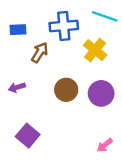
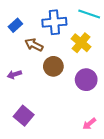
blue rectangle: (18, 30) -> (15, 25), turned -40
brown arrow: (40, 52) -> (34, 45), turned -96
brown circle: (66, 90) -> (53, 66), moved

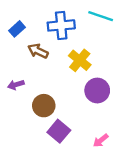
yellow cross: (81, 43) -> (80, 60), moved
brown circle: (53, 66) -> (44, 106), moved
purple square: (24, 116) -> (59, 131), moved

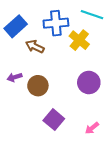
blue rectangle: (17, 29) -> (16, 26), size x1.5
yellow cross: (80, 60) -> (79, 40), moved
brown circle: (44, 106) -> (38, 86), moved

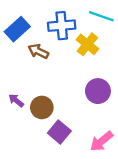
purple arrow: (15, 77) -> (16, 100), moved, turned 56
brown circle: (38, 86) -> (42, 107), moved
pink arrow: (92, 128) -> (101, 141), size x1.5

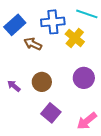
brown circle: (42, 107) -> (42, 82), moved

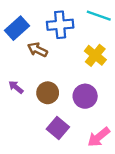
yellow cross: (75, 38) -> (95, 55), moved
purple circle: (84, 78) -> (85, 96), moved
purple arrow: (14, 86) -> (16, 87), moved

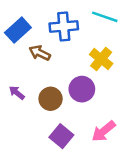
purple circle: (85, 96) -> (82, 89), moved
pink arrow: (99, 137) -> (104, 131), moved

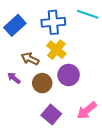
brown arrow: (40, 53) -> (30, 59), moved
yellow cross: (101, 59) -> (56, 50), moved

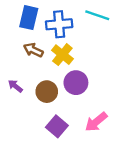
blue rectangle: (15, 25) -> (29, 18), moved, turned -35
brown arrow: (30, 59) -> (33, 50), moved

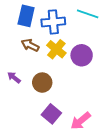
purple circle: (76, 83) -> (82, 55), moved
pink arrow: (96, 122) -> (81, 121), moved

